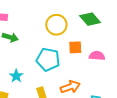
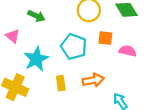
cyan star: (16, 76) -> (36, 59), size x1.6

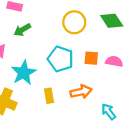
green arrow: (36, 16) -> (22, 30), turned 126
orange square: (105, 38) -> (91, 58), moved

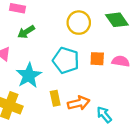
orange arrow: (81, 92) -> (79, 103), moved
cyan arrow: (109, 112) -> (104, 115), moved

